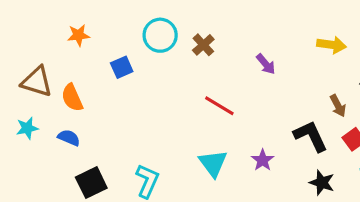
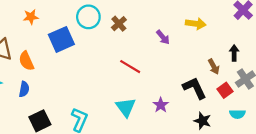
yellow arrow: (331, 45) -> (196, 24), moved
blue square: (122, 67) -> (61, 39), size x1.6
blue semicircle: (69, 138) -> (24, 89), turned 77

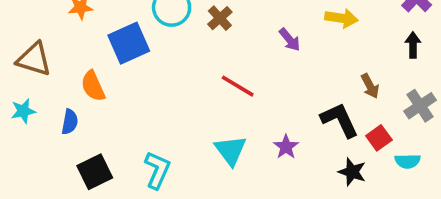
black arrow: (234, 53) -> (413, 45), moved
orange semicircle: (26, 61) -> (93, 86), moved
red square: (225, 90) -> (379, 138), moved

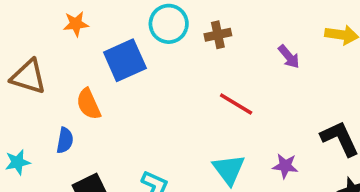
brown cross: (220, 18) -> (218, 35), turned 30
cyan star: (23, 111) -> (18, 162), moved
purple star: (286, 147) -> (285, 166), turned -30

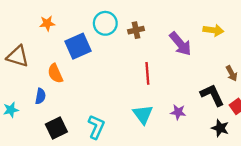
purple arrow: (289, 57) -> (180, 44), size x1.6
red line: (236, 104) -> (147, 73), turned 55

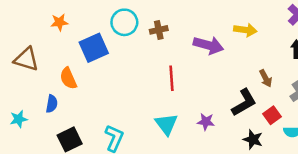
purple arrow: (180, 44) -> (208, 45), turned -35
black L-shape: (212, 95) -> (244, 103), turned 85

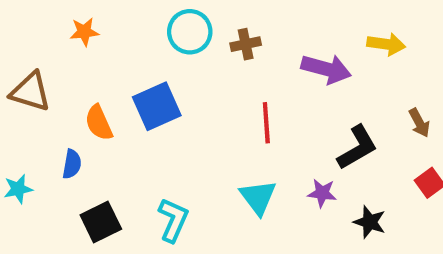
blue square: (94, 48) -> (157, 106), moved
black L-shape: (244, 103) -> (357, 148), moved
black star: (253, 139) -> (370, 222), moved

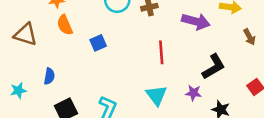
blue square: (157, 106) -> (98, 43), size x0.6
orange semicircle: (99, 123) -> (65, 25), moved
brown arrow: (419, 123) -> (249, 37), moved

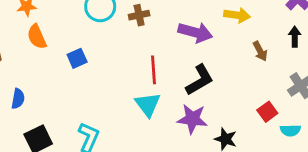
black L-shape: (214, 67) -> (200, 80), moved
purple star: (193, 93) -> (192, 119), size x1.5
cyan triangle: (156, 95) -> (148, 104), moved

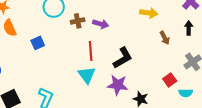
brown cross: (139, 15) -> (78, 21), moved
purple arrow: (195, 32) -> (101, 24), moved, size x0.7

